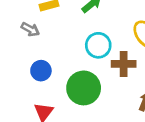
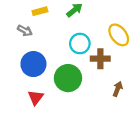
blue circle: (41, 71) -> (33, 64), size x1.5

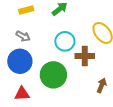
gray arrow: (25, 31) -> (23, 36), moved
red triangle: (36, 97) -> (22, 94), turned 49

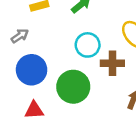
gray arrow: (23, 36) -> (20, 36), moved, turned -64

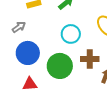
brown cross: (112, 63) -> (90, 59), moved

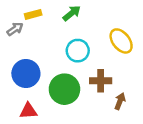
gray arrow: (19, 27) -> (15, 29), moved

